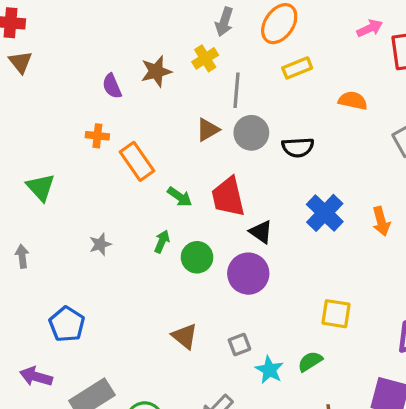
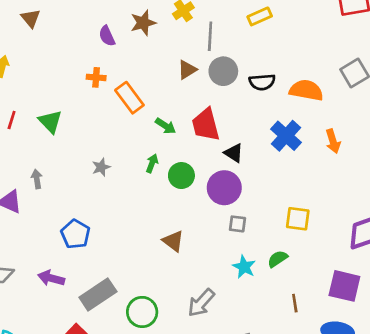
orange semicircle: (353, 101) -> (306, 90), moved, size x1.4
gray square: (239, 344) -> (238, 224), moved, turned 30

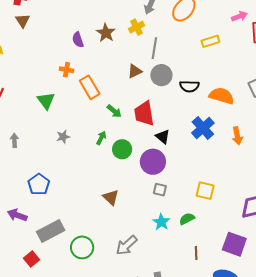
yellow rectangle: (260, 16) -> (210, 41), moved
brown star: (143, 23) -> (106, 33), turned -30
green triangle: (50, 121) -> (46, 101), moved

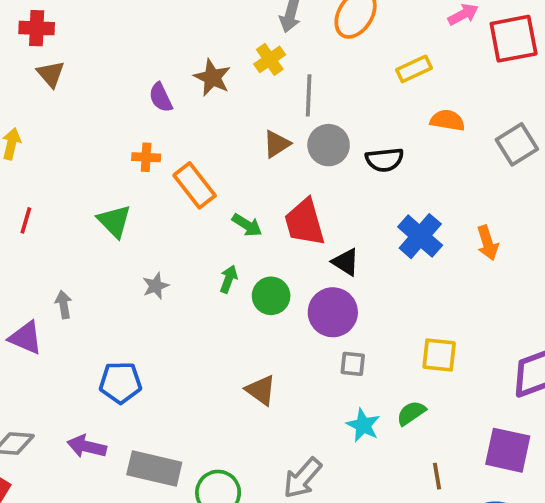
orange semicircle: (222, 96) -> (447, 120), moved, size x0.7
blue pentagon: (39, 184) -> (120, 383), turned -30
gray rectangle: (51, 231) -> (154, 469), turned 48

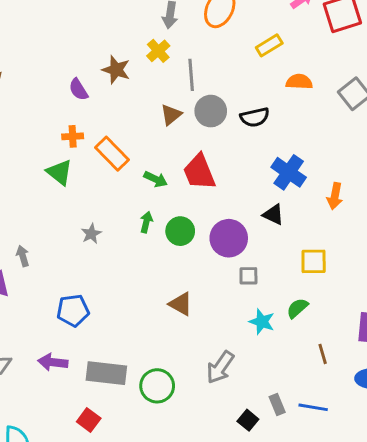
green triangle: (114, 221) -> (59, 172), moved
orange arrow: (488, 243) -> (335, 196), moved, turned 35
black triangle: (346, 262) -> (273, 215), moved

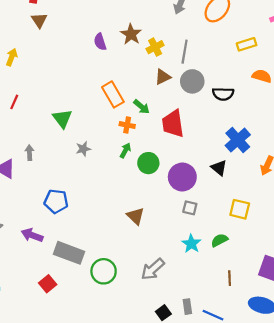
yellow cross: (158, 51) -> (155, 47), moved
orange cross: (73, 136) -> (127, 125), moved
green triangle: (59, 172) -> (62, 119), moved
green arrow: (156, 179) -> (142, 107), moved

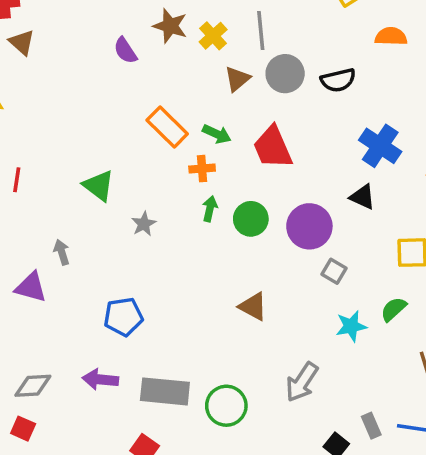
gray square: (190, 208) -> (334, 271), turned 32
cyan star: (191, 244) -> (351, 326), turned -30

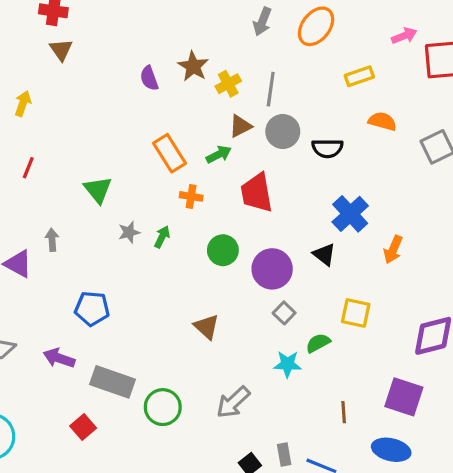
green arrow: (217, 134) -> (219, 154), moved, turned -65
green arrow: (210, 209) -> (162, 237), moved
green semicircle: (394, 309) -> (318, 343), moved

